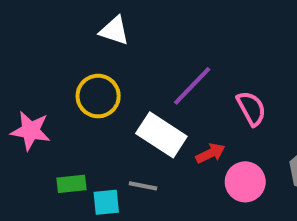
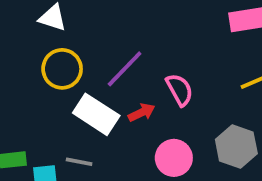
yellow circle: (98, 96) -> (62, 69), moved
red arrow: (210, 153) -> (142, 112), moved

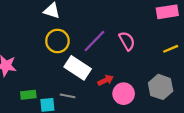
pink semicircle: (180, 90) -> (127, 41), moved
red arrow: (142, 112) -> (106, 80), moved

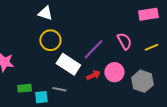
purple line: (94, 41) -> (93, 49), moved
pink semicircle: (127, 41) -> (124, 41), moved
pink circle: (124, 94) -> (114, 72), moved

